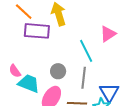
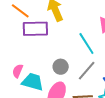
pink semicircle: (15, 71) -> (18, 71), turned 64
gray line: (84, 78) -> (87, 71), turned 40

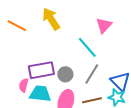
purple rectangle: (35, 29) -> (41, 70), moved

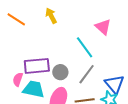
yellow arrow: (51, 19) -> (51, 16), size x0.7
pink triangle: (104, 25) -> (103, 27), turned -36

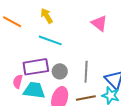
cyan line: (85, 47) -> (50, 40), moved, turned -30
gray line: (87, 74) -> (86, 72), turned -30

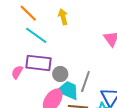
cyan line: (50, 40) -> (36, 35), moved
cyan trapezoid: (34, 90) -> (68, 90), moved

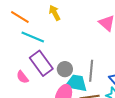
purple rectangle: (39, 63) -> (41, 63), turned 60
pink semicircle: (17, 72) -> (22, 77), turned -56

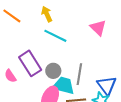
cyan line: (33, 37) -> (55, 36), moved

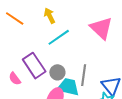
pink triangle: (98, 28) -> (101, 28), size x1.4
cyan line: (55, 36) -> (59, 37), turned -60

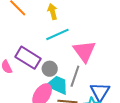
pink triangle: (101, 28) -> (84, 51), moved
purple rectangle: (34, 66) -> (28, 58), turned -35

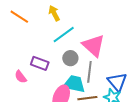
purple rectangle: (28, 58) -> (40, 63), size x0.7
gray circle: (50, 69) -> (70, 58), moved

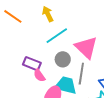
pink semicircle: (21, 77) -> (39, 75), moved

